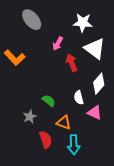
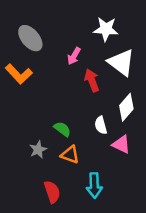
gray ellipse: (32, 20) -> (30, 38), moved
orange triangle: (64, 123) -> (70, 155), moved
red semicircle: (46, 140) -> (52, 192), moved

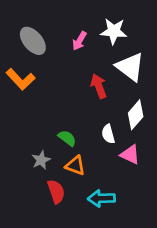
pink arrow: (74, 56) -> (79, 41), moved
cyan arrow: (94, 185) -> (101, 198), turned 90
red semicircle: (52, 192) -> (56, 192), moved

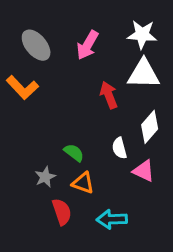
white star: (114, 31) -> (142, 35), moved
pink arrow: (79, 41) -> (88, 45), size x1.4
white triangle: (130, 67) -> (144, 74), turned -36

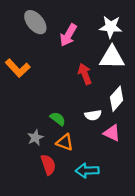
gray ellipse: (36, 45) -> (35, 22), moved
white semicircle: (119, 148) -> (93, 115), turned -84

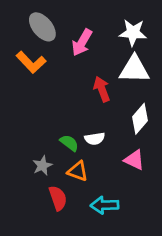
orange L-shape: (18, 68) -> (31, 62), moved
white semicircle: (93, 115) -> (95, 139), moved

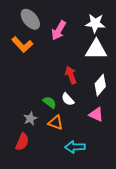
red arrow: (102, 89) -> (71, 75), moved
white semicircle: (95, 139) -> (68, 99), turned 56
red semicircle: (58, 198) -> (22, 142), moved, turned 42

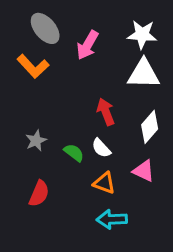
gray star: (30, 119) -> (36, 141), moved
orange triangle: (56, 123) -> (104, 183), moved
red semicircle: (22, 142) -> (39, 194), moved

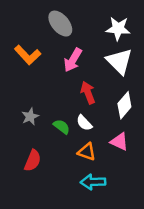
gray ellipse: (45, 28) -> (60, 24), moved
pink arrow: (88, 45) -> (73, 60), moved
white triangle: (144, 74) -> (119, 61), turned 44

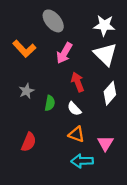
gray star: (30, 117) -> (26, 91), moved
green semicircle: (62, 127) -> (50, 103), moved, turned 64
pink triangle: (119, 142) -> (105, 143), moved, turned 36

